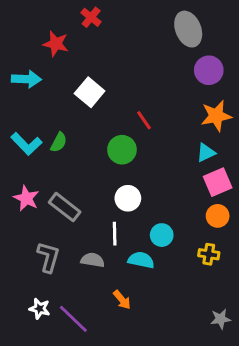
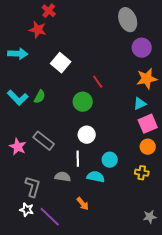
red cross: (91, 17) -> (49, 11), moved
pink star: (26, 198) -> (18, 147), moved
gray L-shape: (48, 257) -> (33, 187), moved

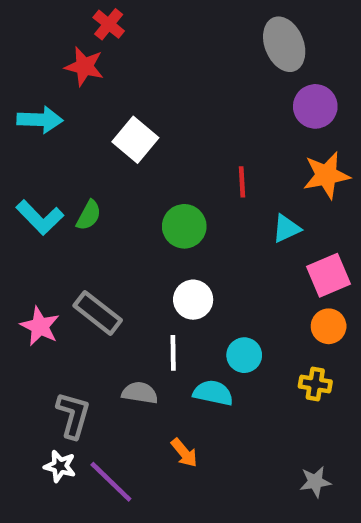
red line: (98, 82) -> (242, 182), moved, turned 32
cyan triangle: (140, 104) -> (286, 229), moved
gray star: (150, 217) -> (315, 482), moved

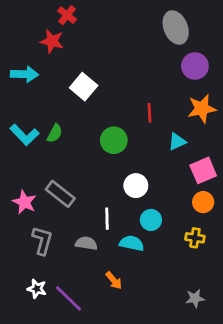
white circle: (193, 300) -> (136, 186), moved
gray L-shape: (73, 415) -> (42, 241), moved

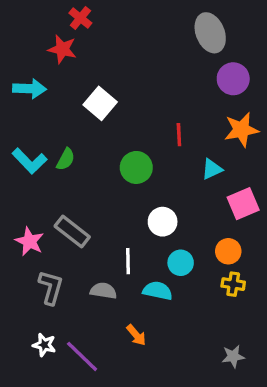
orange circle: (203, 202) -> (228, 251), moved

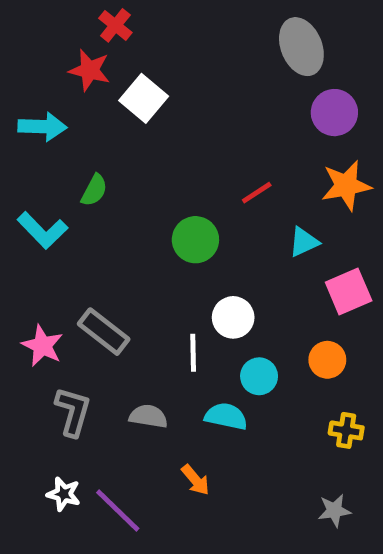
white square: (100, 103) -> (144, 98), moved
red line: (179, 135) -> (257, 193), turned 60
green semicircle: (66, 159) -> (94, 190), moved
white line: (128, 261) -> (193, 353), moved
yellow cross: (233, 284) -> (346, 430), moved

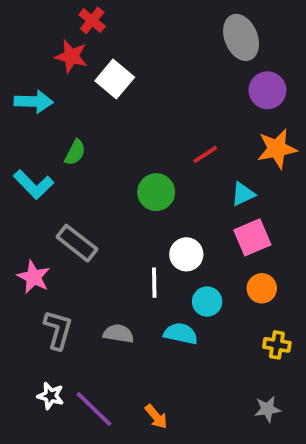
pink square: (349, 292) -> (252, 237), moved
gray rectangle: (104, 332) -> (77, 243), moved
orange arrow: (195, 480) -> (156, 417), moved

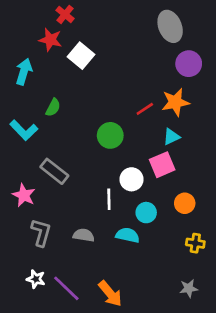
cyan arrow: (34, 102) -> (24, 72), turned -75
orange star: (277, 149) -> (175, 102), moved
pink square: (252, 237) -> (162, 165), moved
orange arrow: (156, 417) -> (110, 294), size x1.5

